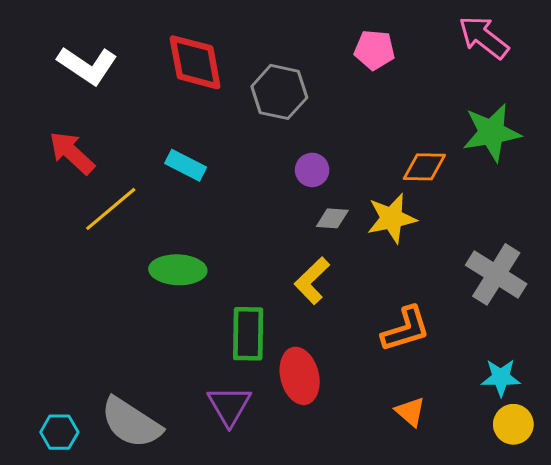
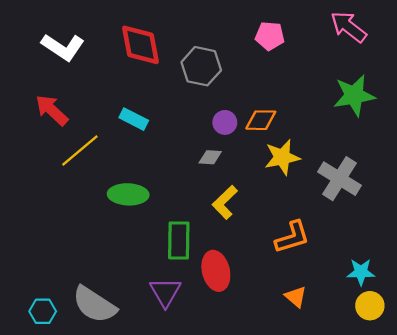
orange diamond: (424, 167) -> (261, 120), moved
gray diamond: (332, 218) -> (210, 157), moved
gray cross: (496, 274) -> (340, 179), moved

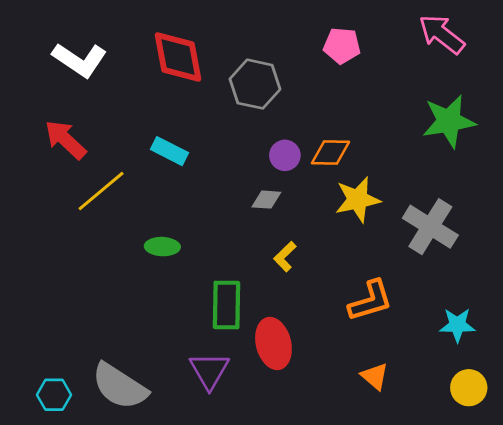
green ellipse: (128, 194) -> (162, 247), size x0.7
yellow L-shape: (225, 202) -> (285, 257), size x0.7
cyan star: (361, 272) -> (457, 325), moved

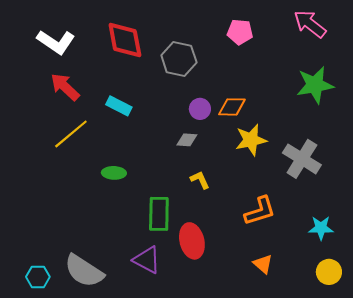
red arrow: (65, 140) -> (65, 87), moved
yellow L-shape: (285, 257) -> (200, 180), turned 110
purple triangle: (209, 371) -> (147, 260), turned -32

